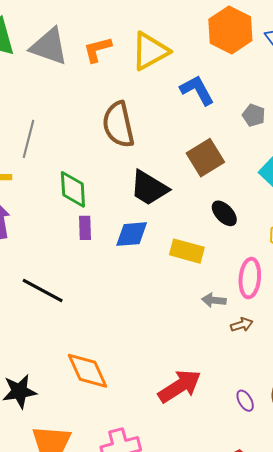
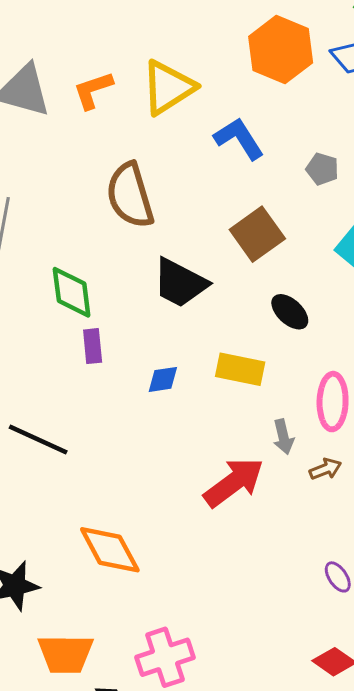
blue diamond: (132, 234) -> (163, 379), moved, size x0.7
gray arrow: (214, 300) -> (283, 437), turned -105
red arrow: (180, 386) -> (234, 482), moved

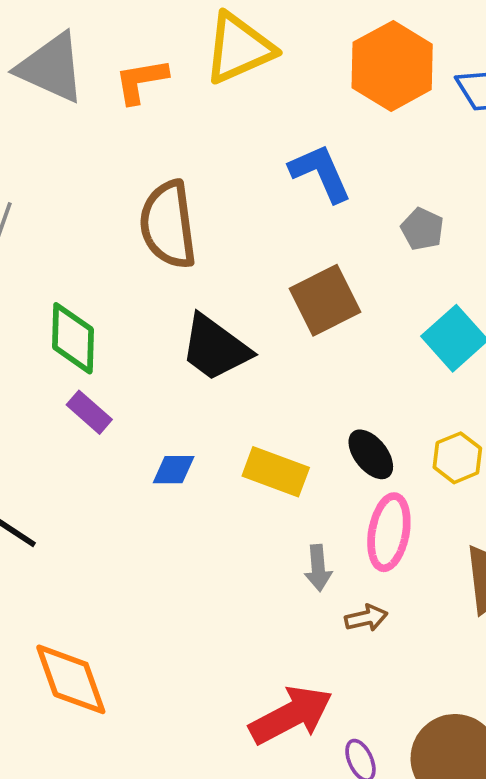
yellow triangle: (168, 87) -> (239, 48), moved
black ellipse: (290, 312) -> (371, 454), moved
purple rectangle: (93, 346) -> (89, 412), turned -52
red arrow: (234, 482) -> (291, 715), moved

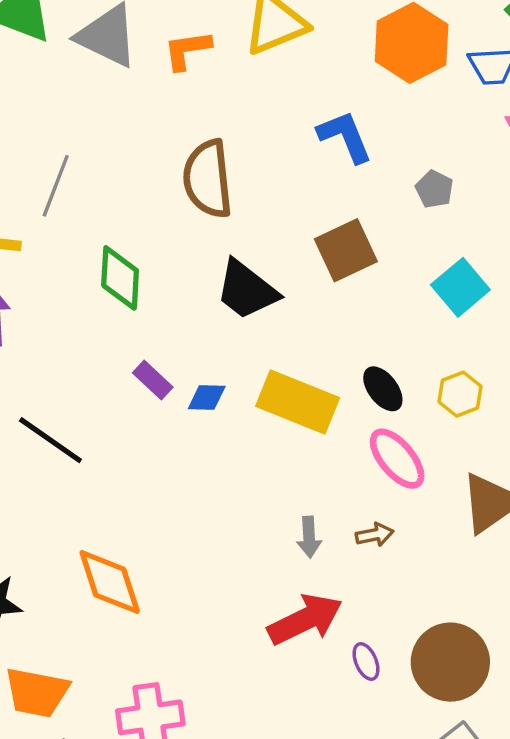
purple rectangle: (89, 412) -> (153, 380), moved
yellow rectangle: (276, 472) -> (298, 402), size x1.4
pink ellipse: (389, 532) -> (397, 459), turned -52
gray arrow: (318, 568) -> (309, 537), moved

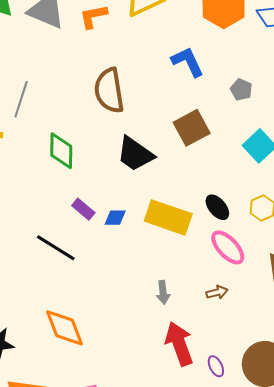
black line: (50, 440) -> (56, 248), moved
gray arrow: (309, 537) -> (163, 292), moved
red arrow: (305, 619) -> (179, 344), turned -81

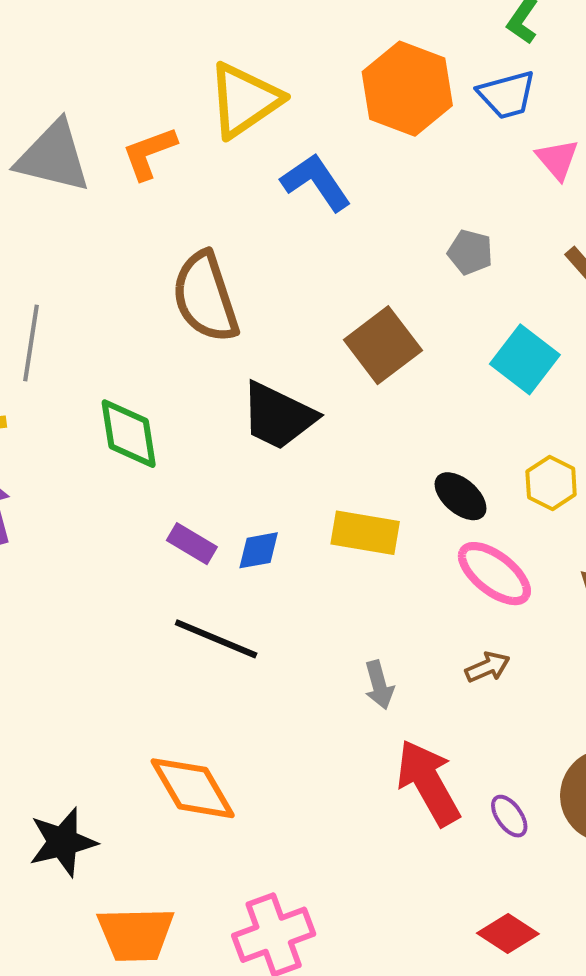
blue L-shape: (188, 62) -> (316, 182), moved
yellow rectangle: (168, 217) -> (365, 533), size x0.7
black line: (56, 248) -> (216, 639), moved

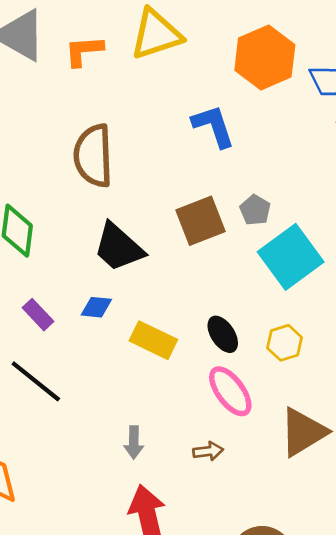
blue L-shape: (316, 182) -> (213, 126), moved
gray pentagon: (470, 252) -> (255, 210), moved
cyan square: (525, 359) -> (291, 257), size x1.4
blue diamond: (259, 550) -> (96, 307), moved

